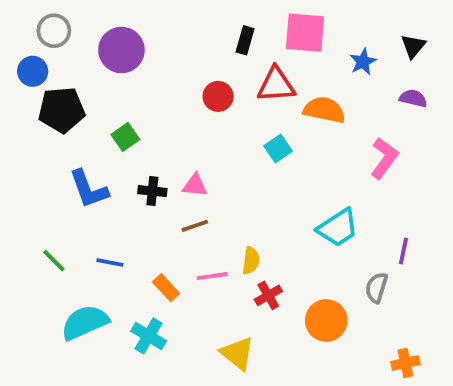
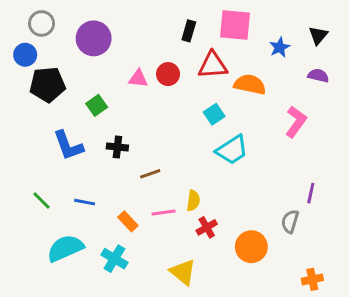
pink triangle: (195, 185) -> (138, 79), moved
cyan trapezoid: (338, 228) -> (232, 150), moved

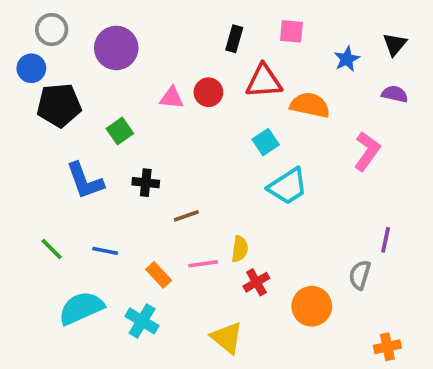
pink square: (235, 25) -> (291, 31), size x0.6

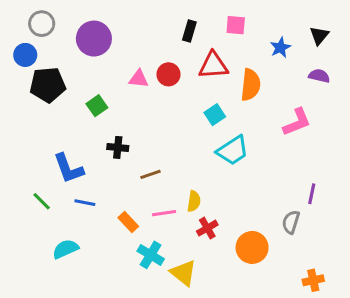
orange semicircle: (310, 105) -> (251, 85), turned 84
pink L-shape: (367, 151) -> (297, 122), turned 32
blue L-shape: (85, 181) -> (69, 168), moved
cyan semicircle: (81, 308) -> (66, 249), size x0.7
cyan cross: (142, 321) -> (151, 255), moved

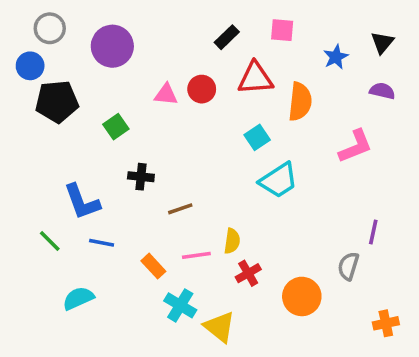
black rectangle: (189, 31) -> (227, 37), turned 30
orange cross: (313, 280) -> (386, 323), moved

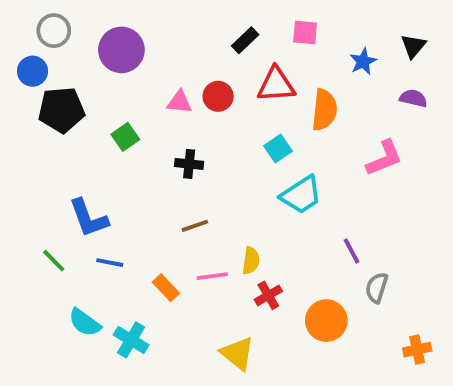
black cross: (141, 177) -> (189, 164), moved
purple line: (373, 232) -> (351, 251), moved, turned -40
cyan semicircle: (78, 298) -> (85, 322), turned -120
cyan cross: (180, 305) -> (131, 340), moved

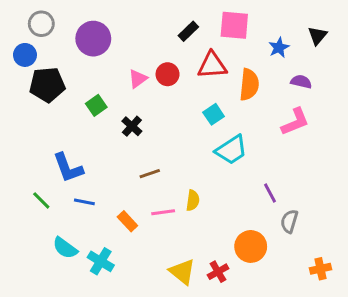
pink square: (305, 33) -> (234, 25), size x1.5
purple semicircle: (413, 98) -> (301, 82), moved
pink triangle: (179, 102) -> (138, 79), turned -42
black cross: (189, 164) -> (132, 126), moved, turned 36
red cross: (268, 295) -> (218, 272), moved

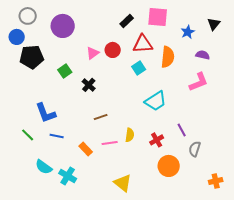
cyan square: (214, 114) -> (139, 68), moved
red cross: (218, 272) -> (157, 140), moved

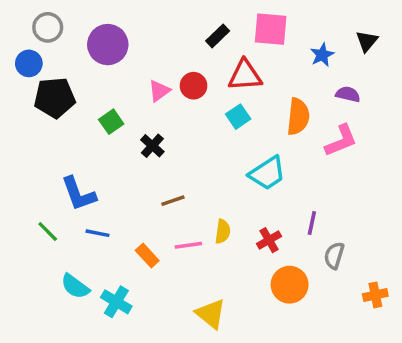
orange semicircle: (168, 57) -> (298, 117), moved
purple line: (182, 130) -> (312, 223), turned 40
orange cross: (216, 181) -> (375, 295), moved

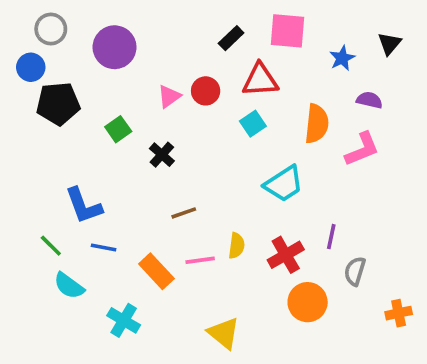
red cross: (269, 240) -> (286, 255), size x1.4
orange rectangle: (147, 256) -> (156, 271), size x1.4
cyan semicircle: (75, 286) -> (69, 286), moved

